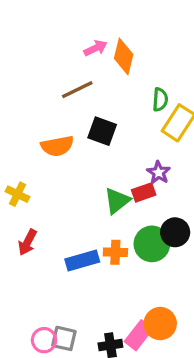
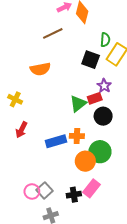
black square: (102, 131) -> (91, 60), moved
black circle: (175, 232) -> (103, 116), moved
green circle: (152, 244) -> (100, 152), moved
orange circle: (160, 324) -> (85, 161), moved
gray square: (64, 338) -> (44, 190), turned 35

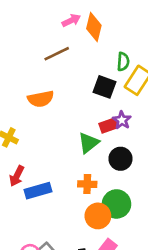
red rectangle: (95, 98) -> (109, 125), moved
blue rectangle: (56, 141) -> (38, 191), moved

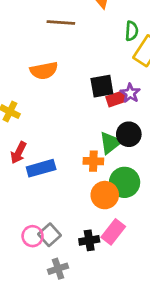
brown line: (57, 54) -> (61, 22), turned 30
black square: (105, 87) -> (102, 86), moved, turned -30
green triangle: (89, 143) -> (110, 143), moved

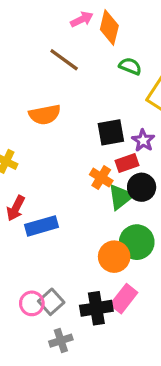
brown line: (61, 22) -> (64, 60), turned 32
green semicircle: (132, 31) -> (130, 66), moved, turned -72
red rectangle: (116, 99) -> (127, 163), moved
orange cross: (93, 161) -> (101, 178), moved, turned 30
black cross: (89, 240) -> (96, 308), size x1.4

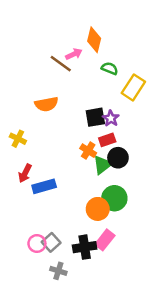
pink arrow: (82, 19) -> (74, 54), moved
purple star: (143, 140) -> (111, 118), moved
gray cross: (61, 341) -> (58, 271), turned 35

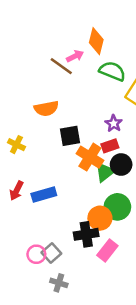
green semicircle: (110, 68) -> (112, 71), size x1.5
black square: (95, 117) -> (70, 136), moved
orange cross: (88, 151) -> (90, 157), size x1.5
red arrow: (25, 173) -> (16, 191), moved
black cross: (85, 247) -> (86, 234), moved

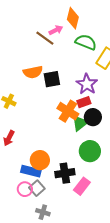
purple star: (114, 123) -> (87, 84), size x1.5
black square: (70, 136) -> (52, 79), moved
blue rectangle: (44, 194) -> (31, 171), moved, turned 30
orange circle: (100, 218) -> (40, 160), moved

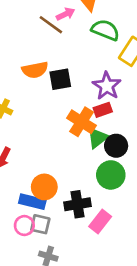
black circle: (93, 117) -> (116, 146), moved
gray square: (37, 188) -> (40, 224), turned -35

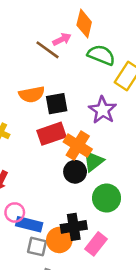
red rectangle: (103, 110) -> (51, 134), moved, size x1.5
black circle: (116, 146) -> (75, 172), moved
orange circle: (44, 187) -> (59, 240), moved
pink circle: (24, 226) -> (15, 212), moved

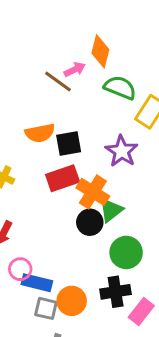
black cross: (74, 227) -> (116, 292), moved
pink rectangle: (96, 244) -> (141, 311), moved

